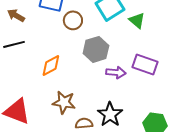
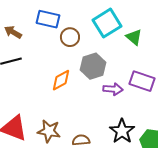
orange diamond: (51, 65) -> (61, 80), moved
brown star: (64, 102) -> (49, 131), moved
black star: (110, 114) -> (122, 131), moved

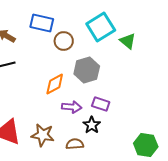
purple rectangle: (142, 81) -> (101, 104), moved, size x0.7
purple arrow: (113, 89) -> (72, 107), moved
black star: (122, 131) -> (92, 125), moved, size x0.7

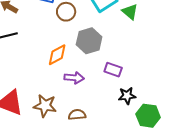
purple rectangle: (101, 104) -> (113, 70), moved
black star: (92, 125) -> (127, 96), moved, turned 30

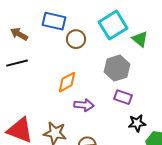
gray hexagon: (89, 41) -> (117, 68), moved

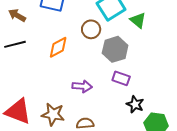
brown circle: (76, 39) -> (91, 29), moved
orange diamond: (67, 82) -> (58, 47), moved
black star: (137, 123) -> (135, 104), turned 30

